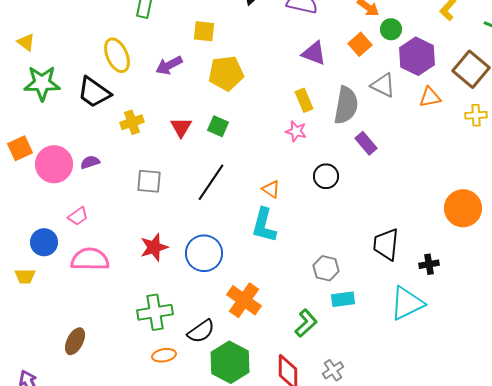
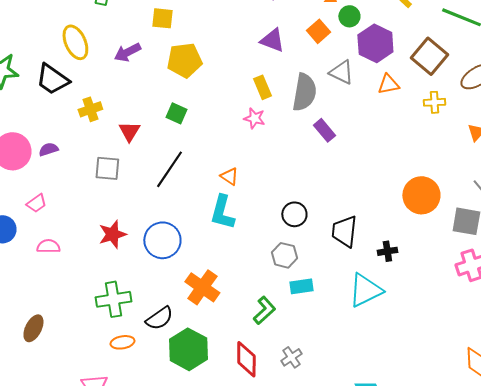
red triangle: (181, 127) -> (129, 131), moved
black circle: (326, 176) -> (294, 214), moved
pink semicircle: (90, 259) -> (48, 246), size x0.6

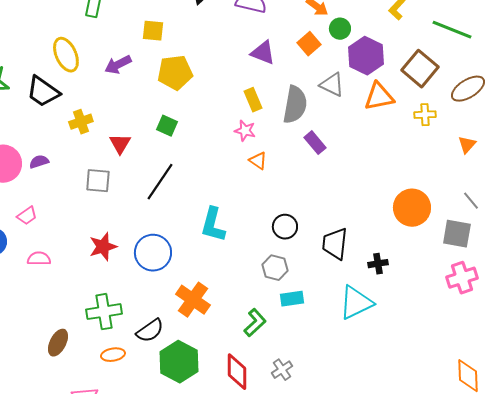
orange triangle: (388, 84) -> (379, 97), size x1.4
orange triangle: (229, 176) -> (258, 161), moved
brown ellipse: (33, 328) -> (58, 343), moved

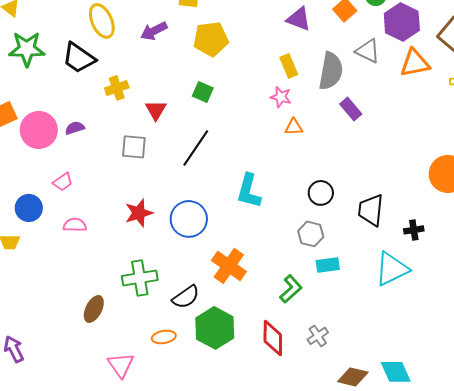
orange triangle: (258, 161) -> (294, 127), turned -36
orange ellipse: (113, 355) -> (164, 337), moved

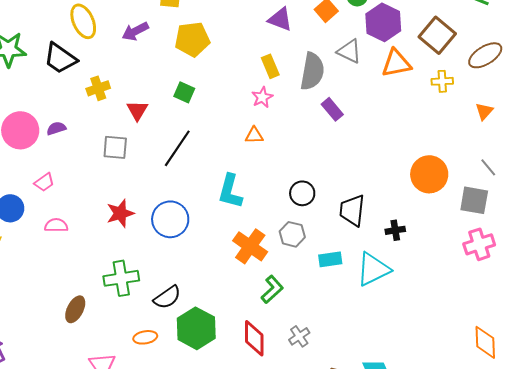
pink star: (281, 97) -> (262, 97), turned 30
orange triangle: (294, 127) -> (254, 135), moved
cyan rectangle: (328, 265) -> (330, 259), moved
orange cross: (229, 266) -> (250, 246), moved

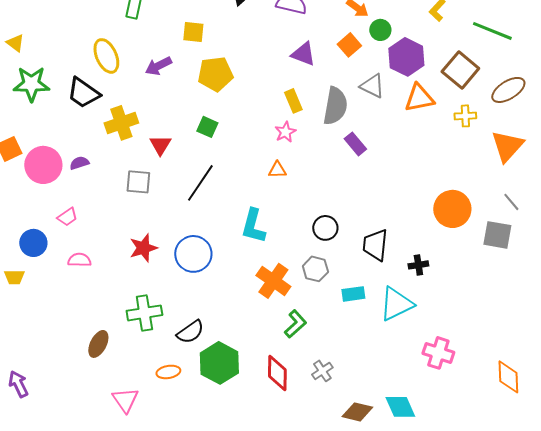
yellow cross: (98, 88) -> (121, 123), size x1.4
orange triangle: (484, 111) -> (507, 146), size x1.8
pink cross: (479, 244) -> (438, 353), moved, turned 36

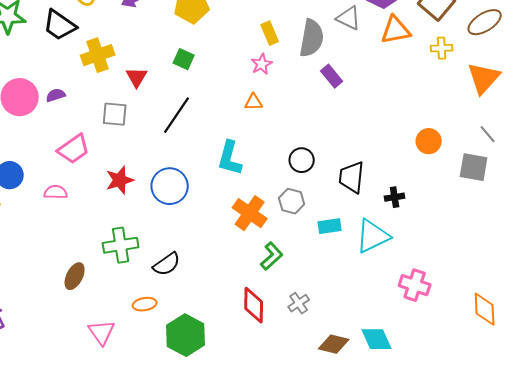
orange circle: (452, 209) -> (429, 141), size x0.7
pink trapezoid: (67, 217) -> (74, 149), moved, size x1.6
green hexagon: (219, 363) -> (186, 335), moved

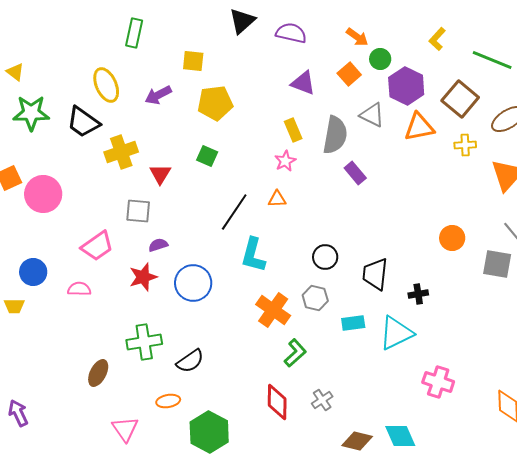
purple semicircle: (56, 95) -> (158, 245), moved
black line: (177, 115) -> (234, 212), moved

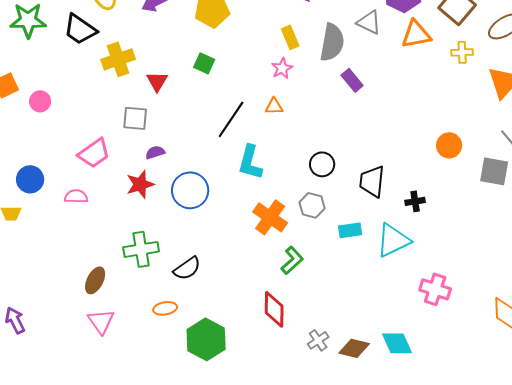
pink circle: (43, 194) -> (40, 101), size x0.6
gray cross: (322, 400) -> (318, 340), moved
pink triangle: (125, 429) -> (101, 321), moved

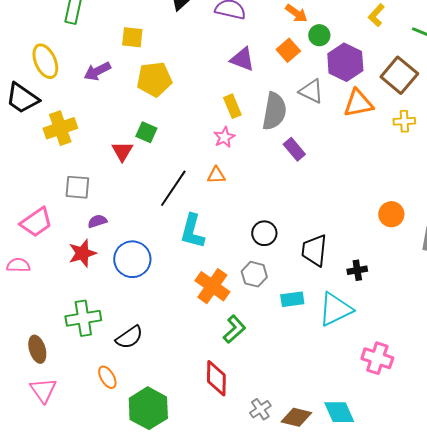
red triangle: (157, 81) -> (122, 151), moved
brown ellipse: (95, 280) -> (37, 349), turned -44
orange ellipse: (165, 308) -> (107, 377), turned 70

